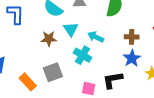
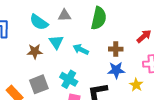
cyan cross: (83, 55) -> (69, 79), moved
blue star: (132, 58) -> (116, 70), turned 30

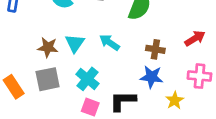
cyan triangle: (56, 42) -> (75, 43), moved
brown star: (35, 51) -> (48, 47), moved

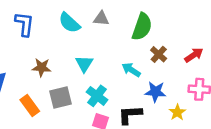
cyan arrow: (109, 42) -> (131, 70), moved
brown star: (48, 47) -> (41, 67), moved
brown cross: (155, 49) -> (159, 54), moved, turned 35

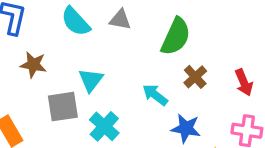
red arrow: (194, 55) -> (244, 82), turned 96
brown star: (41, 67) -> (33, 65), moved
gray square: (60, 98) -> (63, 107), moved

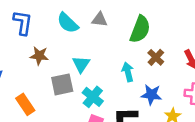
cyan arrow: (155, 95) -> (128, 72), turned 42

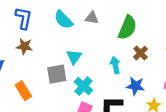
brown star: (39, 56) -> (24, 46), moved

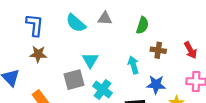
green semicircle: (127, 28) -> (142, 25), size x0.7
brown cross: (141, 53) -> (158, 50), turned -32

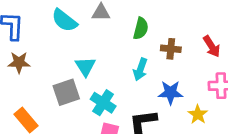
green semicircle: (142, 25) -> (141, 28), moved
cyan arrow: (133, 65) -> (140, 69), turned -140

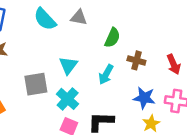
cyan triangle: (85, 66) -> (68, 65), moved
blue star: (170, 93) -> (144, 98), moved

